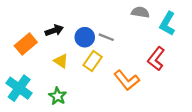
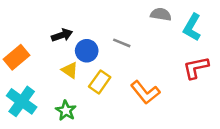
blue circle: (85, 37) -> (87, 51), moved
orange rectangle: (26, 44) -> (16, 57), moved
red L-shape: (156, 59) -> (196, 68), moved, turned 40
yellow rectangle: (93, 61) -> (100, 82), moved

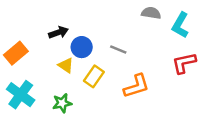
gray line: (122, 43) -> (118, 50), moved
orange L-shape: (145, 92) -> (136, 86), turned -68
green star: (66, 111) -> (62, 103), turned 30

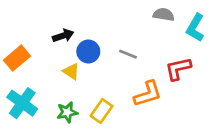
red L-shape: (184, 63) -> (178, 69), moved
yellow rectangle: (94, 76) -> (102, 111), moved

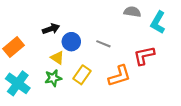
yellow rectangle: (102, 111) -> (82, 75), moved
green star: (67, 112) -> (53, 78), moved

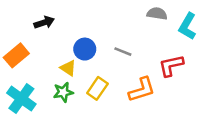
black arrow: (51, 29) -> (44, 22), moved

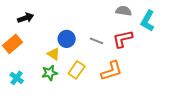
black arrow: (44, 22) -> (26, 18), moved
red L-shape: (171, 66) -> (123, 39), moved
cyan cross: (21, 99) -> (17, 78), size x0.6

